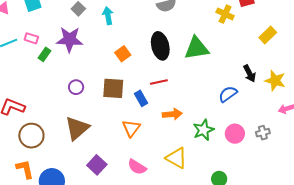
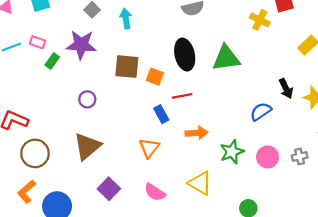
orange square: (123, 54) -> (155, 77), moved, turned -35
brown square: (113, 88) -> (127, 67), moved
orange L-shape: (25, 169) -> (27, 192), turned -120

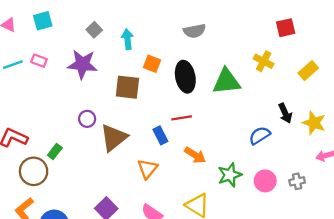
yellow cross: (260, 20) -> (264, 61), moved
green rectangle: (52, 61) -> (55, 151), moved
orange square: (155, 77) -> (152, 64), moved
orange arrow: (197, 133) -> (195, 155), turned 35
brown triangle: (87, 146) -> (114, 138), moved

